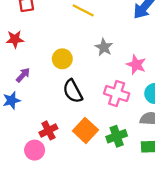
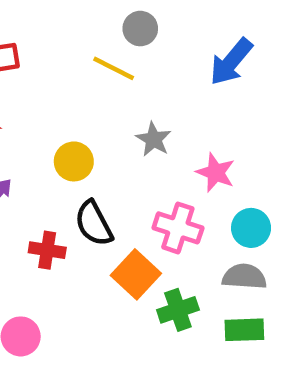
red cross: (48, 130) -> (47, 250), moved, turned 36
orange square: (85, 130) -> (136, 274), moved

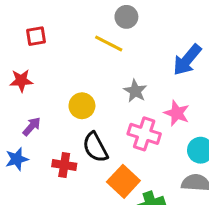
blue arrow: (231, 62) -> (187, 60), moved
pink cross: (178, 228) -> (144, 134), moved

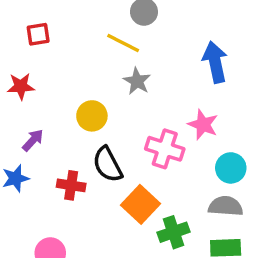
blue arrow: (187, 60) -> (215, 62), turned 128
gray star: (135, 91) -> (137, 81), moved

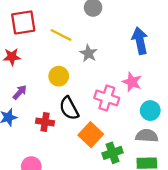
red square: (38, 34) -> (23, 22), size x1.6
yellow line: (123, 43) -> (61, 35), moved

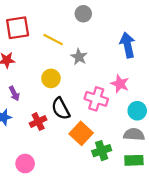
purple arrow: (20, 92) -> (14, 93), turned 112
red cross: (45, 122) -> (38, 122), turned -35

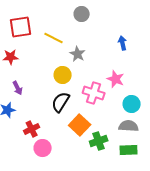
blue arrow: (128, 45) -> (123, 43), size x0.6
yellow circle: (51, 78) -> (63, 75), moved
black semicircle: (61, 109) -> (61, 102), turned 60
red cross: (38, 122) -> (32, 129), moved
pink circle: (25, 164) -> (43, 148), moved

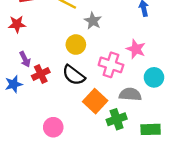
black semicircle: (61, 102) -> (74, 75), turned -85
gray semicircle: (129, 126) -> (130, 94), moved
red cross: (32, 129) -> (41, 74), moved

